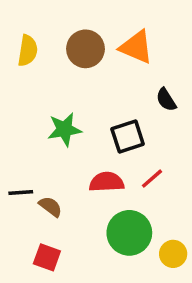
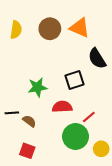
black semicircle: (166, 100) -> (97, 59), size x1.5
green star: (64, 129) -> (38, 87), moved
red line: (152, 179) -> (89, 117), moved

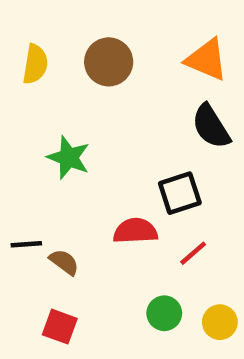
orange triangle: (80, 28) -> (207, 60), moved
black square: (74, 80) -> (180, 193), moved
green star: (38, 87) -> (69, 158), moved, turned 30
green circle: (75, 137) -> (164, 313), moved, size x0.6

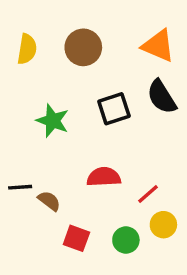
black square: (180, 193) -> (114, 109), moved
yellow circle: (220, 322) -> (163, 225), moved
red square: (60, 327) -> (76, 238), moved

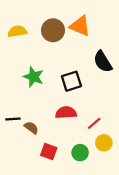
orange triangle: (158, 46) -> (80, 26), moved
yellow semicircle: (27, 49) -> (17, 31), turned -108
black square: (114, 109) -> (71, 81), moved

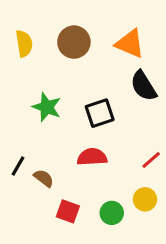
orange triangle: (80, 26) -> (130, 44), moved
yellow semicircle: (17, 31) -> (24, 44), turned 90
black line: (13, 119) -> (18, 166), turned -56
red line: (94, 123) -> (151, 160), moved

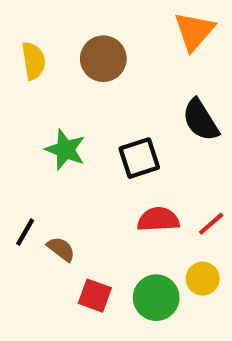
orange triangle: (130, 44) -> (194, 31), moved, turned 48
red semicircle: (92, 157) -> (158, 219), moved
green circle: (112, 213) -> (156, 298), size x1.4

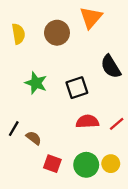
orange triangle: (194, 31) -> (91, 17), moved
yellow circle: (203, 279) -> (111, 164), moved

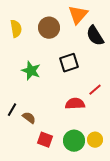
black semicircle: (111, 67) -> (95, 36), moved
black square: (77, 88) -> (69, 63), moved
red line: (117, 124) -> (95, 90), moved

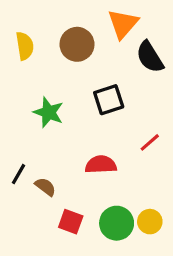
red semicircle: (75, 104) -> (101, 165), moved

